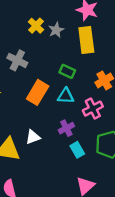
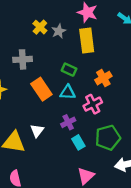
gray cross: (17, 60) -> (23, 59), turned -30
orange rectangle: (38, 92) -> (41, 89), turned -65
white triangle: (33, 137) -> (37, 131), turned -32

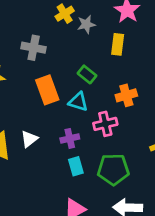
yellow rectangle: (87, 40) -> (118, 44), size x0.7

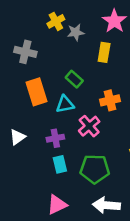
cyan triangle: (78, 102) -> (65, 104), turned -30
pink cross: (105, 124) -> (89, 126), turned -30

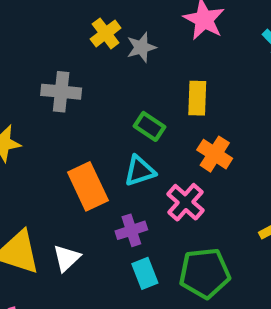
yellow rectangle: (104, 52) -> (197, 98), moved
orange rectangle: (36, 92) -> (88, 186), moved
orange cross: (110, 100) -> (215, 154), turned -36
white triangle: (17, 137) -> (67, 258), moved

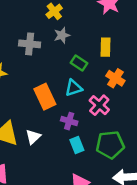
gray star: (141, 47) -> (62, 35), moved
purple cross: (131, 230) -> (69, 121), turned 35

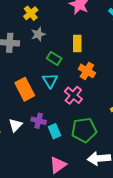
cyan triangle: (74, 88) -> (50, 81), turned -42
purple cross: (69, 121) -> (39, 121), moved

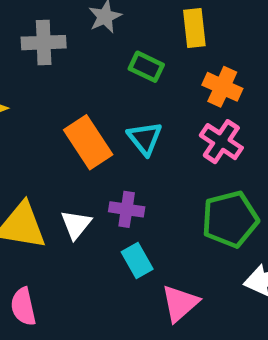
cyan triangle: (50, 81) -> (145, 138), moved
pink cross: (73, 95) -> (221, 142), moved
cyan rectangle: (55, 131) -> (137, 261), moved

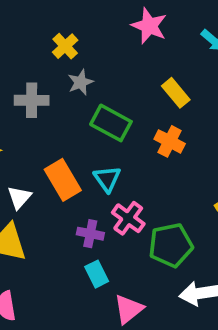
yellow rectangle: (194, 28) -> (176, 93), moved, turned -36
green rectangle: (146, 67) -> (111, 123), size x1.5
pink cross: (221, 142) -> (128, 218), moved
white triangle: (76, 225) -> (19, 197), moved

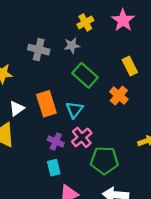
yellow cross: (65, 46) -> (85, 22), moved

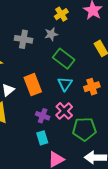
orange cross: (119, 95) -> (92, 87), moved, turned 35
cyan triangle: (74, 110) -> (65, 84), moved

